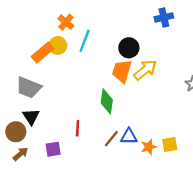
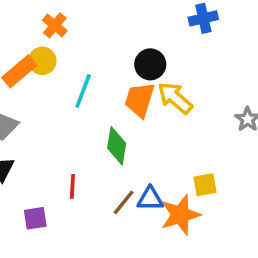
cyan line: (85, 41) -> (83, 91), moved
yellow arrow: (145, 70) -> (175, 98), turned -100
yellow square: (170, 145) -> (205, 185), moved
orange star: (149, 147) -> (180, 215), size x1.6

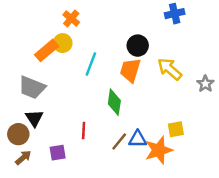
yellow arrow: (175, 98) -> (170, 69), moved

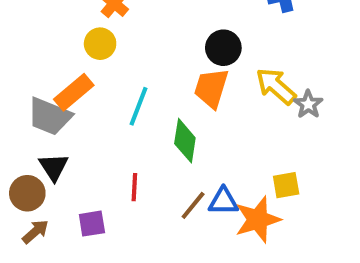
orange rectangle: (47, 50) -> (74, 92), moved
cyan line: (91, 64) -> (138, 106), moved
gray star: (205, 84) -> (308, 104), moved

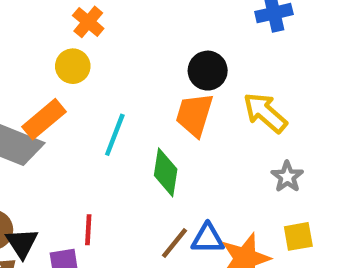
gray star: (308, 104) -> (287, 177), moved
black triangle: (54, 167) -> (22, 243), moved
yellow square: (286, 185) -> (298, 236), moved
red line: (134, 187) -> (88, 230), moved

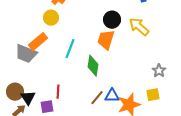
yellow arrow: (265, 113) -> (139, 27), moved
gray star: (287, 177) -> (159, 71), moved

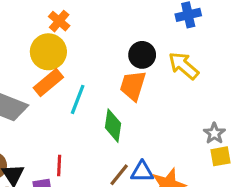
yellow circle: (51, 18) -> (48, 52), size x1.5
orange rectangle: (38, 42) -> (48, 83), moved
yellow square: (153, 95) -> (221, 156), moved

